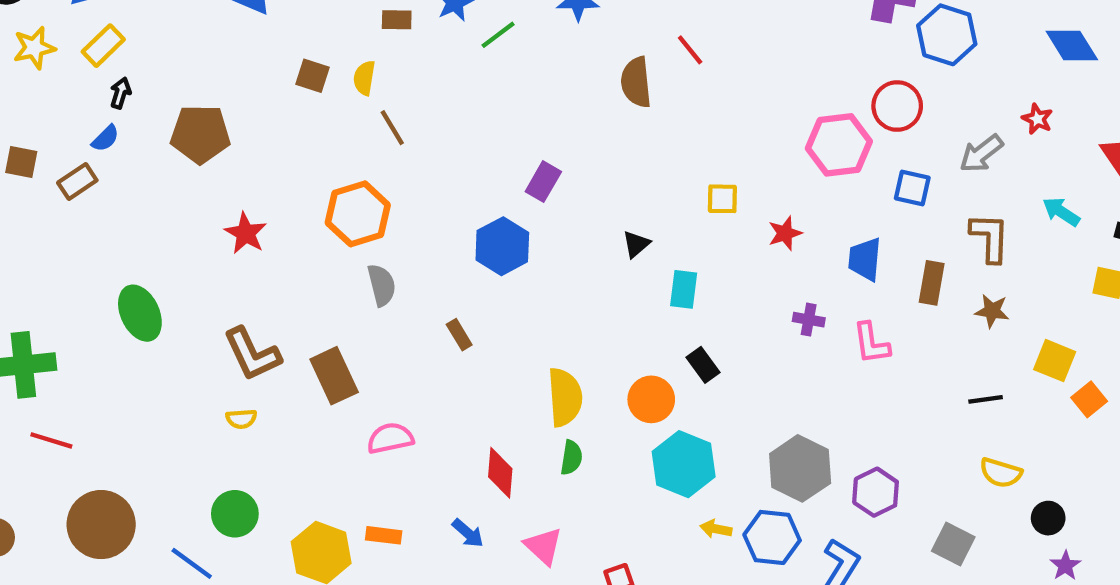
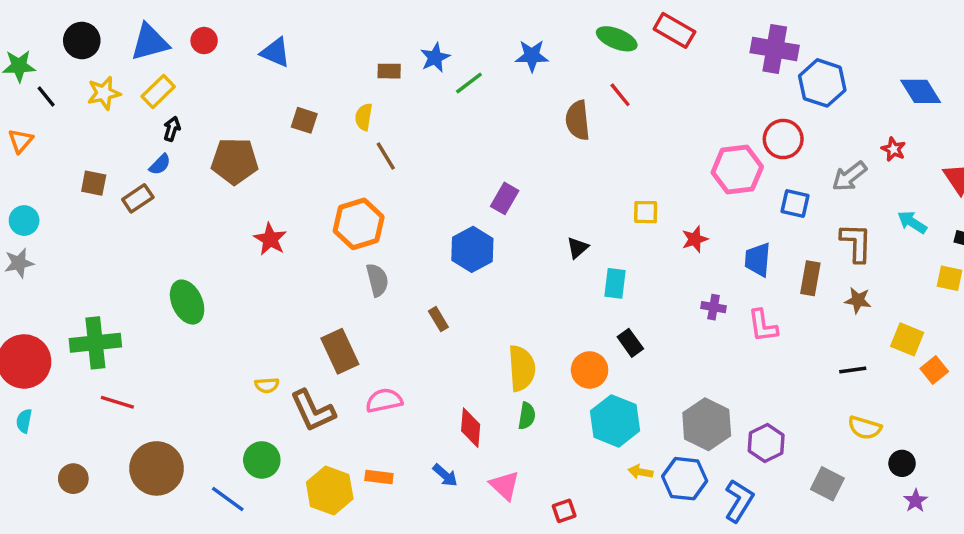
brown square: (313, 76) -> (304, 120), moved
brown L-shape: (252, 354) -> (313, 411), moved

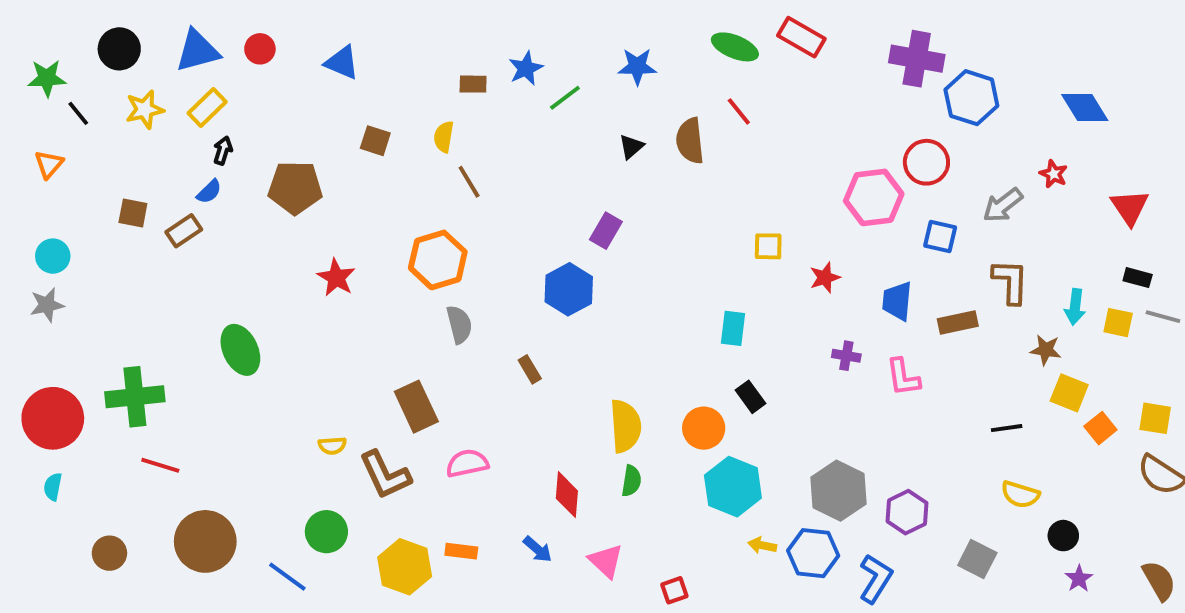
cyan arrow: (912, 222) -> (1075, 307), moved, turned -116
black triangle: (578, 248) -> (631, 147), moved
brown rectangle: (810, 278) -> (958, 323), turned 68
brown star: (858, 300) -> (1046, 350), moved

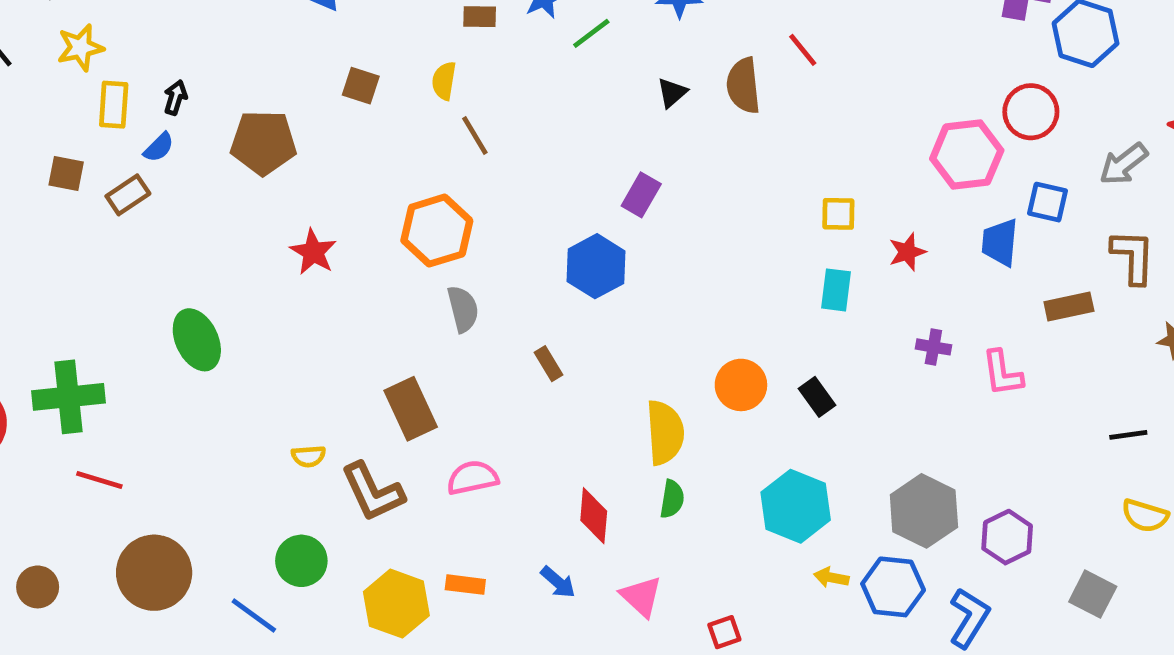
yellow rectangle: (207, 108) -> (114, 105), moved, turned -42
blue trapezoid: (897, 301) -> (1000, 242), moved
cyan rectangle: (733, 328) -> (836, 290), moved
orange circle: (704, 428) -> (741, 385), moved

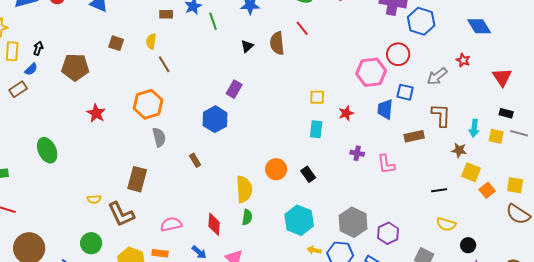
green line: (591, 33) -> (213, 21), turned -72
brown rectangle: (411, 409) -> (137, 179), turned 40
pink semicircle: (472, 478) -> (171, 224), moved

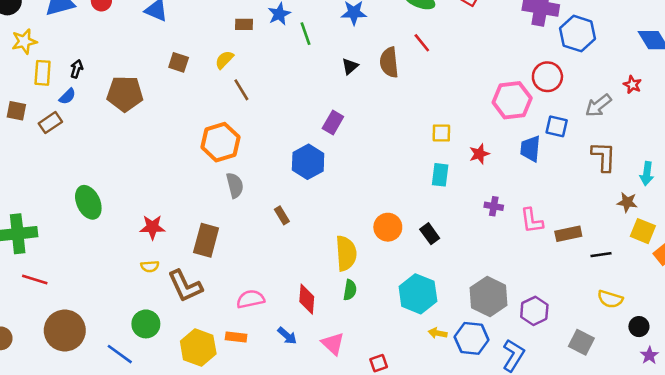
yellow semicircle: (151, 41) -> (224, 60), turned 35
red star: (96, 113) -> (152, 227), moved, turned -30
brown rectangle: (414, 136) -> (568, 234), moved

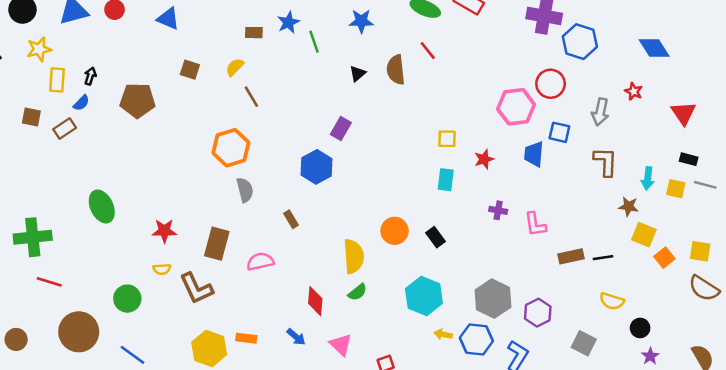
gray arrow: (598, 106) -> (600, 112), turned -40
brown rectangle: (568, 234) -> (571, 256), moved
green semicircle: (350, 290) -> (357, 292), turned 42
pink semicircle: (251, 299) -> (260, 261), moved
green circle: (146, 324) -> (127, 299), moved

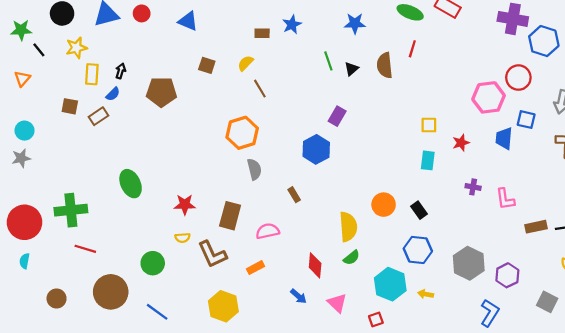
green line: (314, 42) -> (328, 61), moved
red line: (428, 51) -> (412, 49), turned 56
cyan hexagon: (424, 296) -> (390, 284), moved
orange rectangle: (246, 338) -> (255, 268), moved, turned -35
blue hexagon: (476, 339) -> (418, 250), moved

